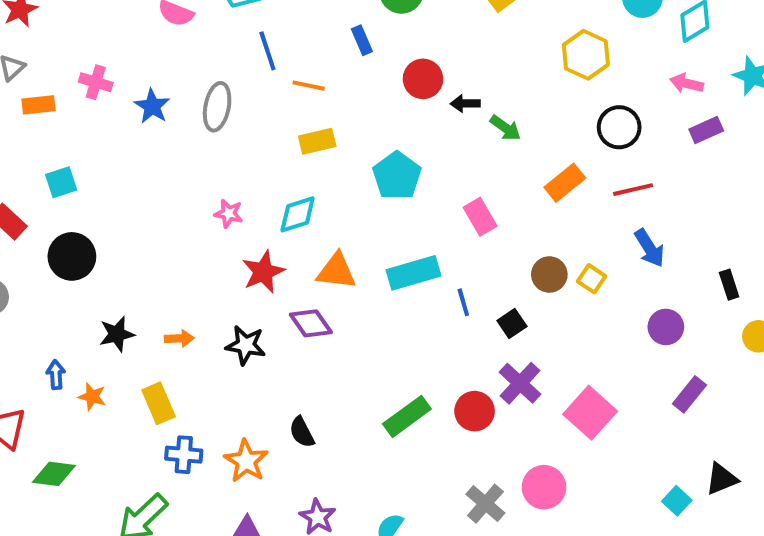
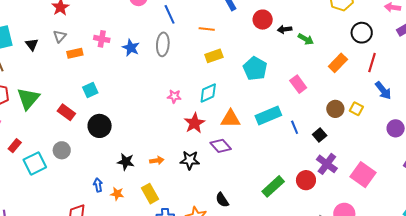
blue line: (267, 51) -> (170, 14), moved
red line: (633, 190) -> (372, 63), turned -54
black star: (117, 334) -> (126, 162), turned 30

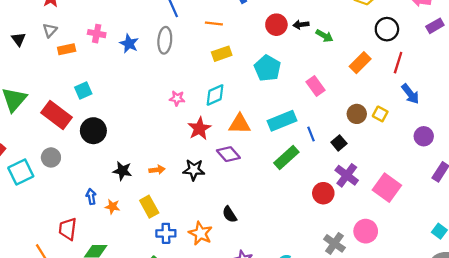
red circle: (263, 20) -> (276, 25), moved
red rectangle: (66, 112) -> (57, 115), size x1.5
green rectangle: (273, 186) -> (286, 157), moved

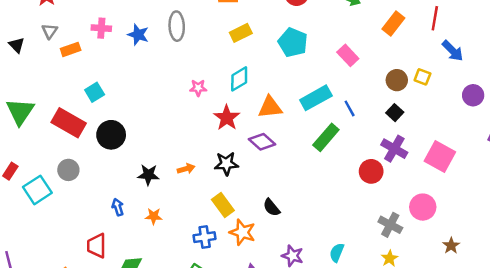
black square: (339, 143) -> (395, 113), moved
orange star: (112, 207) -> (154, 216), moved
yellow rectangle: (149, 207) -> (223, 205), moved

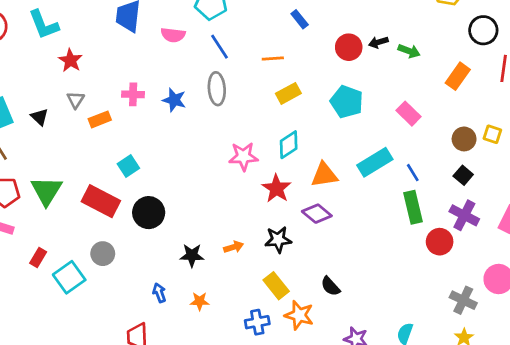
pink star: (198, 88) -> (243, 156), size x1.5
green rectangle: (326, 137) -> (413, 207), moved, turned -52

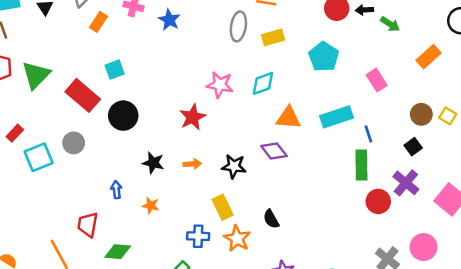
gray ellipse: (217, 89) -> (238, 26), moved
orange rectangle: (100, 119) -> (98, 22), turned -48
red star: (277, 188) -> (193, 117), moved

